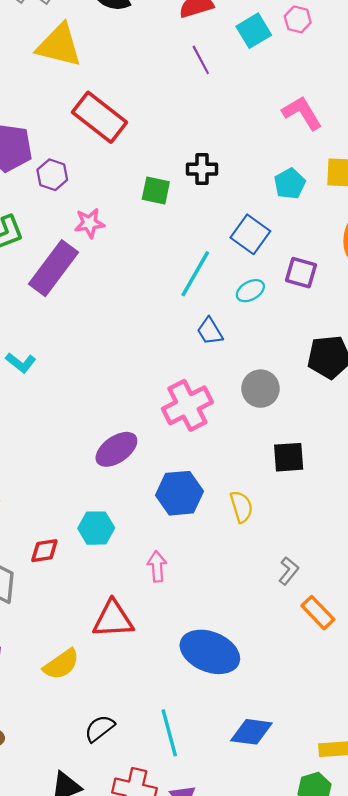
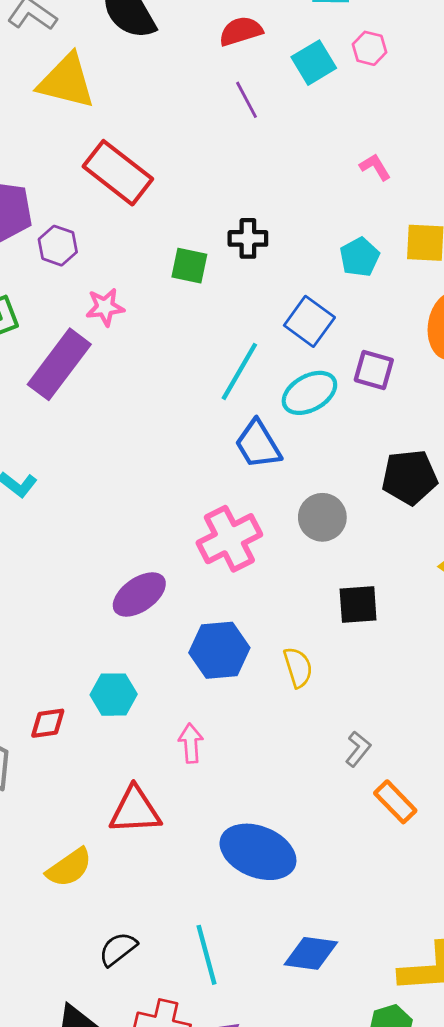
pink L-shape: (302, 113) -> (375, 167), size x0.6
cyan ellipse: (250, 291) -> (309, 393), size x1.5
blue trapezoid: (210, 331) -> (258, 444), size x1.4

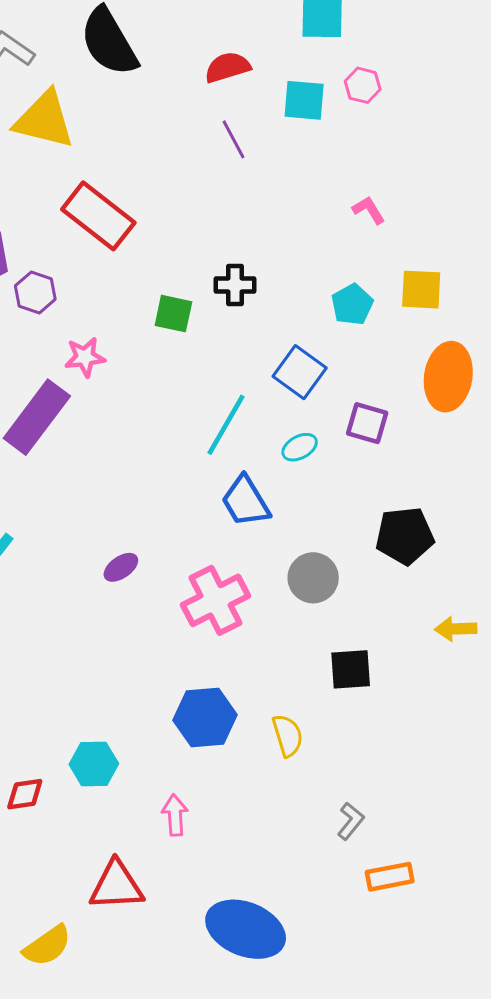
cyan square: (314, 63) -> (304, 100), turned 36
cyan ellipse: (309, 393) -> (300, 447), size x0.6
purple ellipse: (139, 594) -> (121, 567), moved, size x0.6
orange rectangle: (395, 802) -> (390, 877), turned -57

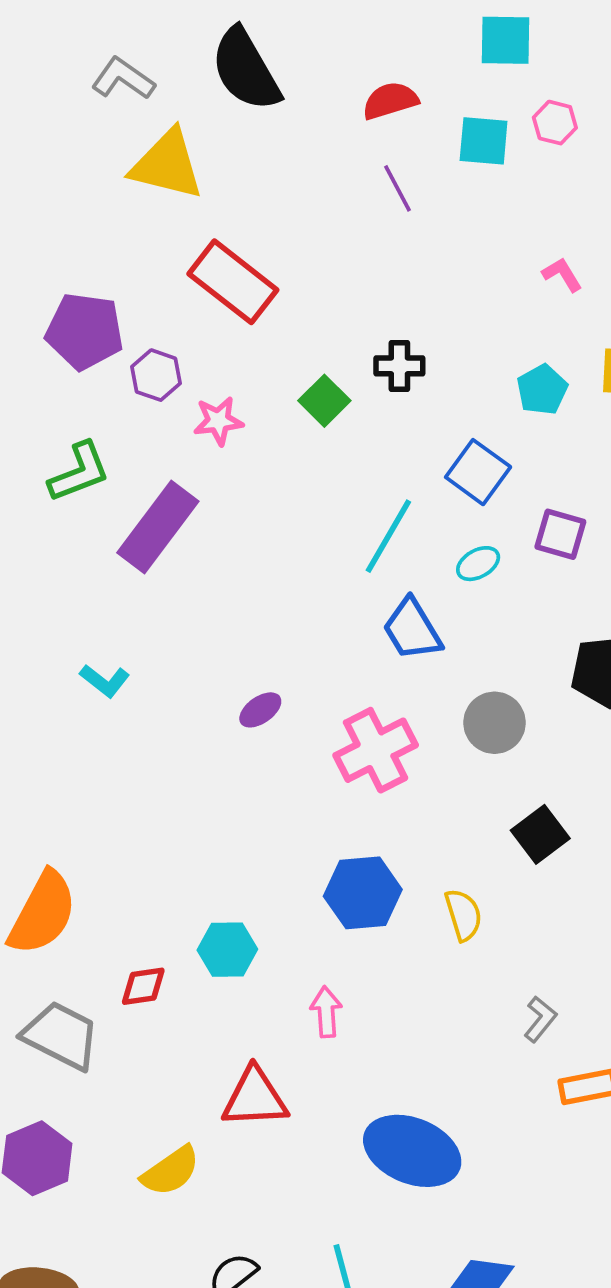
green square: (173, 314) -> (324, 401), turned 33
pink star: (85, 357) -> (218, 421), moved
black square: (351, 669) -> (540, 834), turned -33

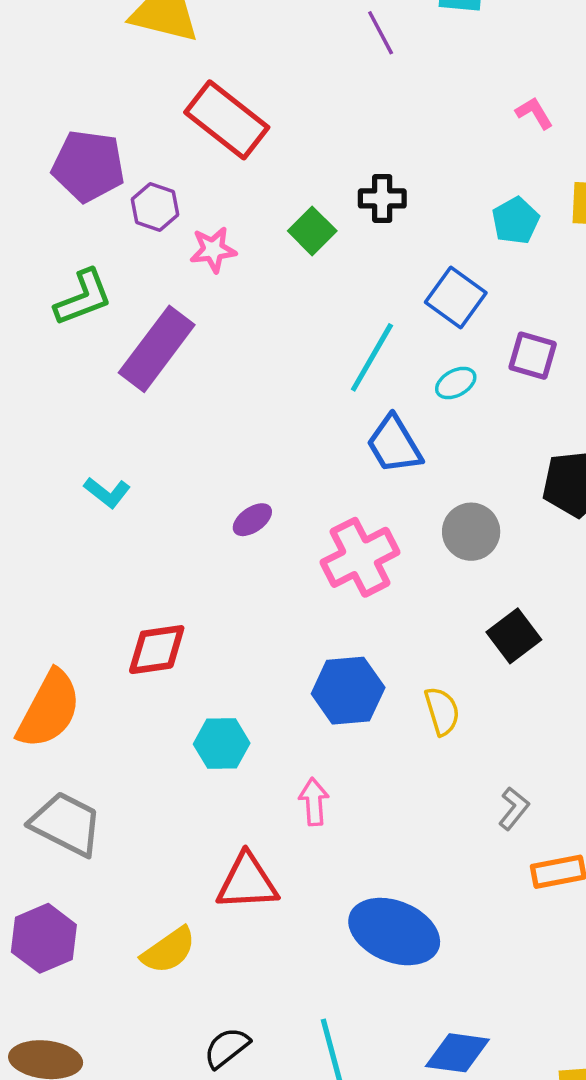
red diamond: (143, 986) -> (157, 650), moved, size x1.4

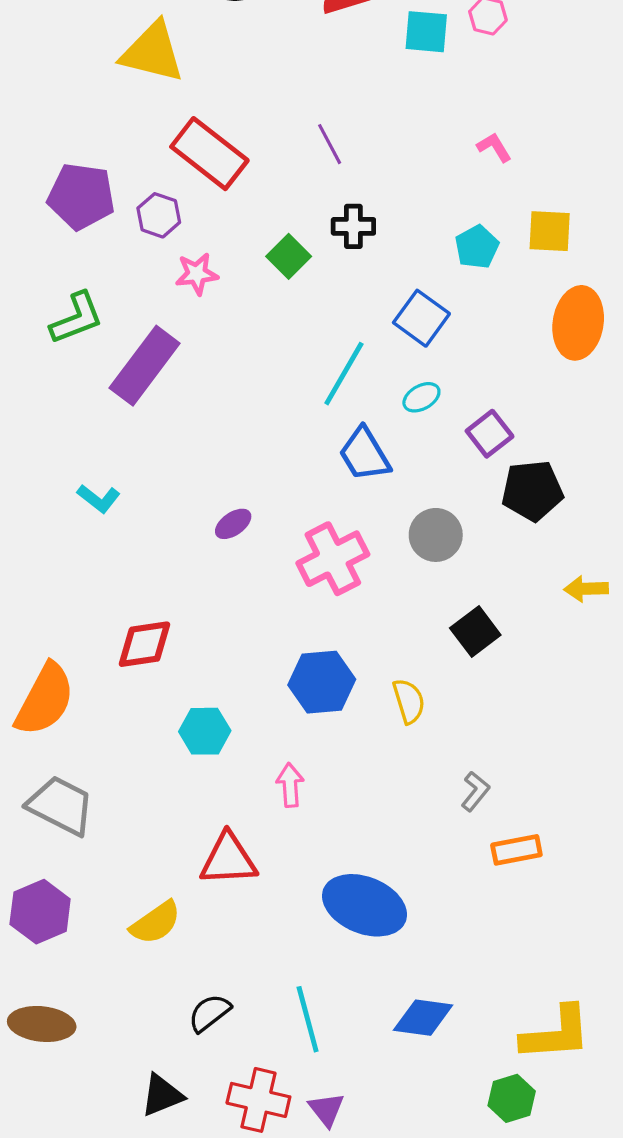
purple line: (381, 33) -> (330, 144), moved
purple hexagon: (155, 207) -> (159, 215), moved
purple square: (533, 356) -> (490, 434), moved, turned 36

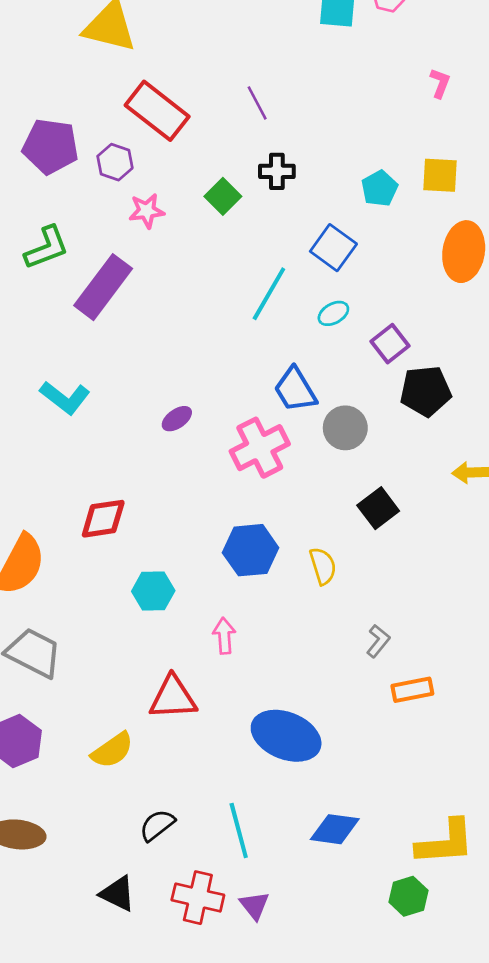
pink L-shape: (494, 147) -> (440, 83), moved, turned 52
blue trapezoid: (365, 454) -> (295, 390), moved
cyan L-shape: (99, 499) -> (65, 398), size x1.4
black triangle: (162, 1095) -> (118, 894), turned 48

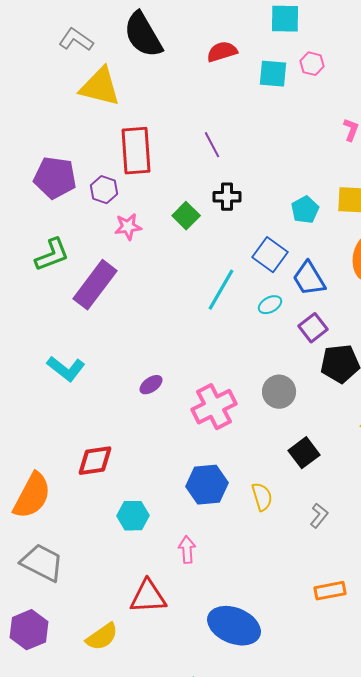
red rectangle: (157, 111) -> (136, 151), turned 48
blue trapezoid: (295, 390) -> (309, 279), moved
gray L-shape: (378, 641) -> (319, 516), moved

